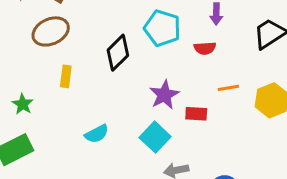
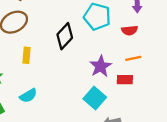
orange line: (228, 88) -> (133, 58), moved
cyan semicircle: (97, 134) -> (28, 96), moved

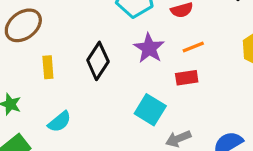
black diamond: (65, 36) -> (98, 61), moved
purple star: (101, 66) -> (149, 48), moved

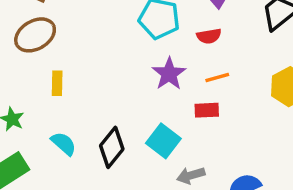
black diamond: (98, 61) -> (112, 147), moved
cyan semicircle: (59, 122) -> (64, 144), turned -105

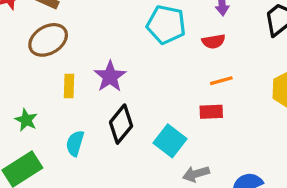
purple star: (169, 74) -> (110, 76), moved
cyan semicircle: (64, 144) -> (75, 143), turned -115
black diamond: (112, 147) -> (121, 124), moved

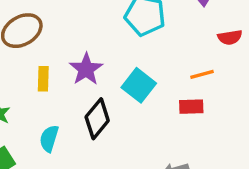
red semicircle: (213, 41) -> (230, 37), moved
cyan square: (170, 141) -> (139, 85), moved

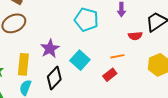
yellow rectangle: (43, 79) -> (23, 64), moved, size x1.5
red rectangle: (191, 107) -> (110, 75), turned -40

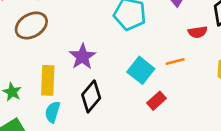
cyan square: (80, 60) -> (141, 70), moved
red rectangle: (110, 75) -> (157, 101), moved

